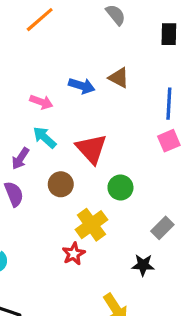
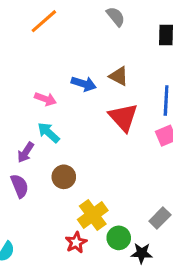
red triangle: (91, 149) -> (123, 117), moved
green circle: (120, 188) -> (119, 238), moved

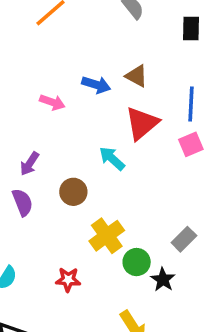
red triangle: (123, 117) -> (142, 123), turned 32
cyan arrow: (49, 133) -> (112, 158), moved
red star: (76, 242) -> (68, 280), moved, turned 30
black star: (142, 253) -> (163, 280), turned 30

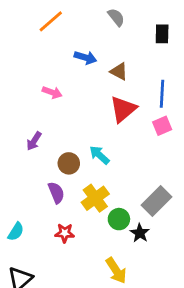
blue arrow: (96, 85) -> (85, 58), moved
cyan arrow: (112, 158) -> (99, 155), moved
purple semicircle: (22, 202) -> (56, 193), moved
gray rectangle: (184, 239) -> (157, 201), size x1.5

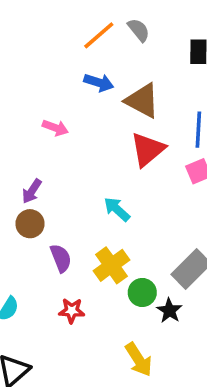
orange line: (51, 21) -> (99, 35), moved
brown triangle: (119, 71) -> (142, 101), size x1.5
brown circle: (69, 163) -> (30, 224), moved

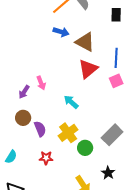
pink arrow: (55, 128) -> (41, 83), moved, turned 48
brown circle: (30, 224) -> (23, 118), moved
black star: (169, 311) -> (108, 173), moved

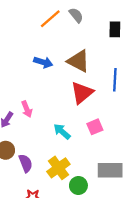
blue arrow: (61, 32) -> (43, 62), moved
pink square: (116, 81) -> (95, 127), moved
gray rectangle: (112, 135) -> (110, 170), turned 45

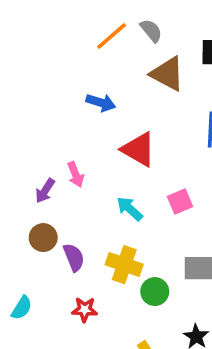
brown triangle: (78, 61) -> (167, 74), moved
red triangle: (82, 93) -> (139, 149), moved, turned -50
yellow cross: (58, 168) -> (124, 265), turned -35

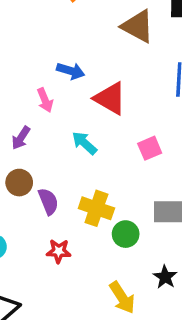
blue arrow: (101, 103) -> (71, 71), moved
pink arrow: (76, 175) -> (45, 100), moved
cyan arrow: (130, 209) -> (84, 143), moved

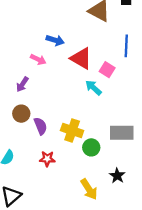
pink arrow: (45, 100) -> (38, 59), turned -42
cyan arrow: (84, 143) -> (94, 88), moved
pink square: (150, 148) -> (107, 70), moved, turned -35

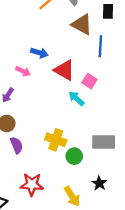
blue line: (126, 46) -> (100, 46), moved
purple semicircle: (40, 126) -> (17, 145), moved
red star: (47, 159) -> (32, 184), moved, size x1.5

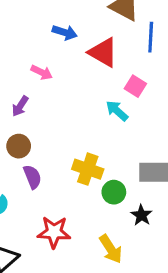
blue arrow: (39, 53) -> (65, 32), moved
red triangle: (64, 70) -> (103, 52), moved
black star: (99, 183) -> (141, 215), moved

